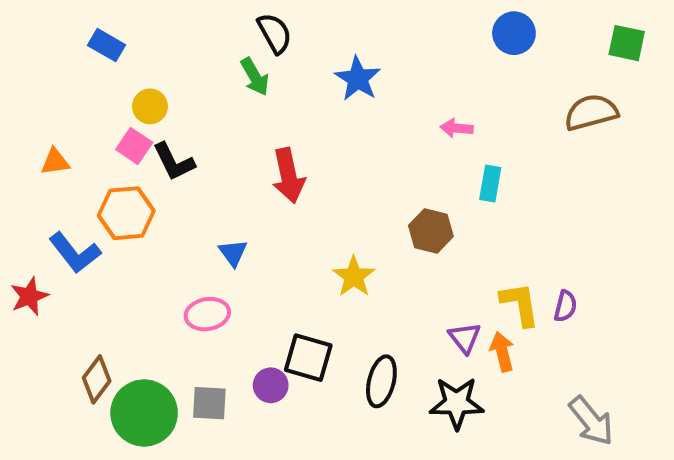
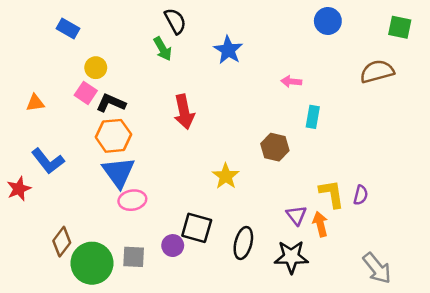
black L-shape: (174, 162) -> (111, 103), turned 140
orange hexagon: (126, 213) -> (113, 136), moved
blue triangle: (233, 253) -> (118, 172), moved, size x1.8

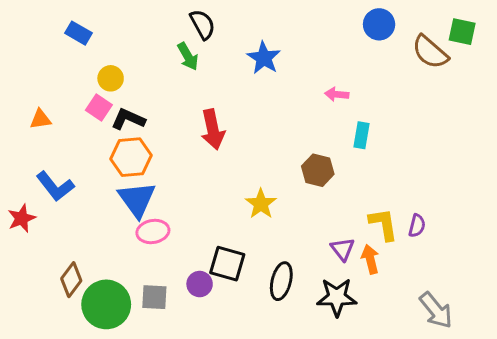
brown semicircle: (377, 71) -> (430, 52), moved, turned -124

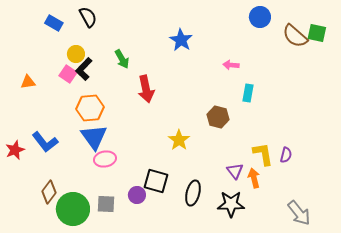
black semicircle: (203, 24) -> (88, 17), moved
green square: (462, 32) -> (317, 33), moved
green arrow: (188, 56) -> (122, 59), moved
black L-shape: (128, 119) -> (84, 69), moved, turned -70
blue L-shape: (55, 186) -> (45, 142), moved

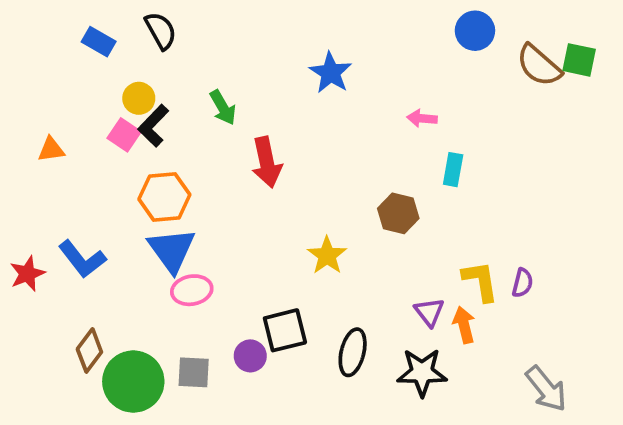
black square: (156, 181) -> (285, 330), turned -30

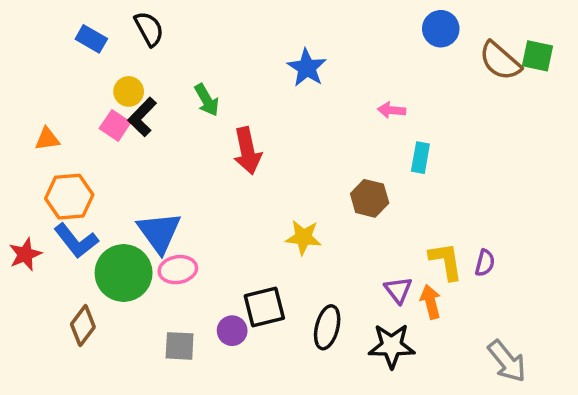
orange hexagon: (164, 197) -> (69, 197), moved
yellow star: (327, 255) -> (303, 237), turned -30
green circle: (133, 382) -> (124, 273), moved

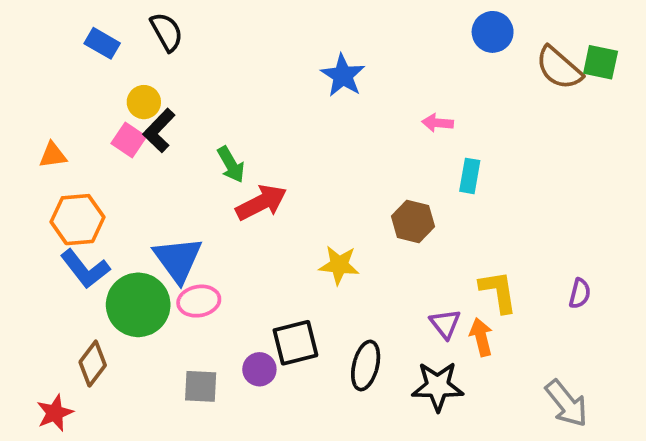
green arrow: (207, 100) -> (231, 165), moved
red arrow: (247, 151) -> (261, 202), moved, turned -105
red star: (25, 254) -> (55, 413), moved
purple semicircle: (485, 263) -> (580, 293), moved

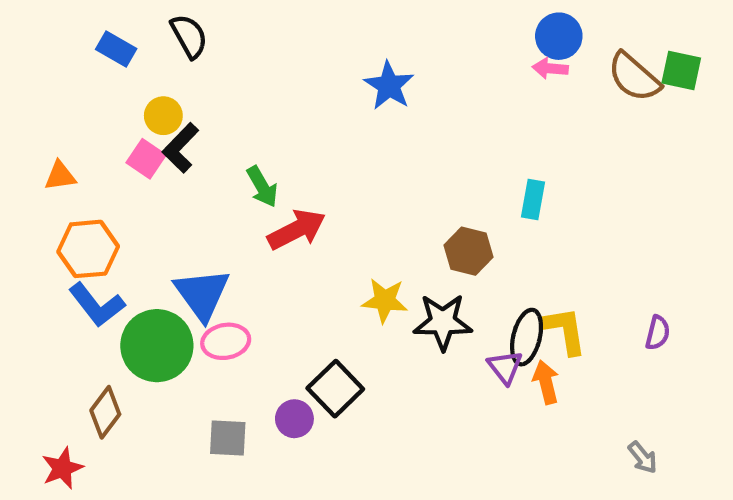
pink arrow: (438, 123) -> (550, 68), moved
black square: (295, 343) -> (335, 389), turned -30
black ellipse: (366, 365) -> (527, 337), moved
black star: (438, 386) -> (443, 322), moved
gray arrow: (566, 403) -> (643, 457), size x0.6

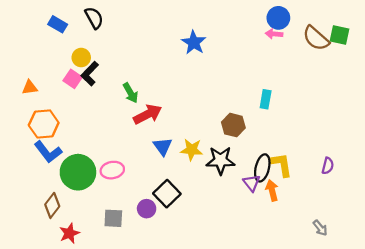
blue triangle: (202, 294) -> (163, 146), moved, size x0.7
red star: (62, 468) -> (69, 233), moved

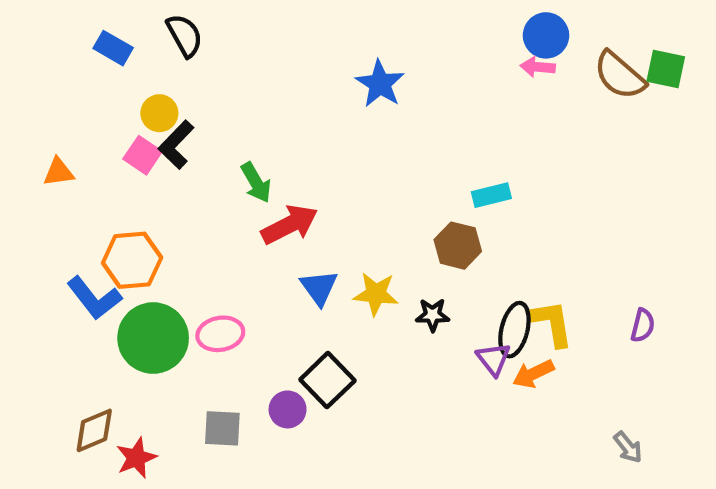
cyan rectangle: (266, 99) -> (491, 195), moved, turned 66
orange hexagon: (44, 124) -> (132, 260), moved
black star: (221, 160) -> (433, 315), size x0.6
orange arrow: (272, 190) -> (533, 374), turned -102
brown diamond: (52, 205) -> (94, 430), moved, turned 30

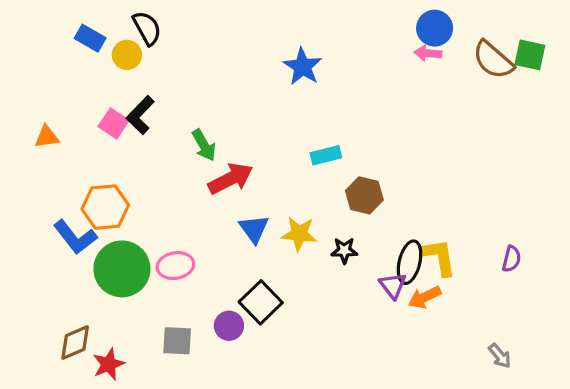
yellow circle: (159, 113) -> (127, 55), moved
cyan rectangle: (491, 195) -> (326, 155), moved

